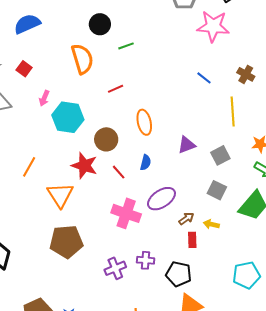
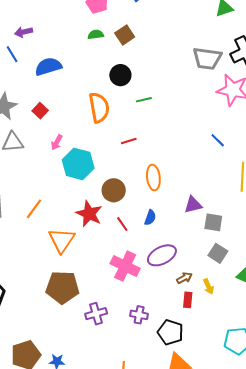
gray square: (220, 155) -> (213, 222), moved, turned 30
yellow arrow: (211, 224) -> (209, 286), turned -133
purple cross: (115, 268) -> (96, 314), moved

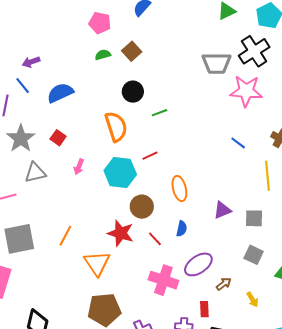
cyan hexagon: (78, 164) -> (120, 172), moved
gray square: (213, 222) -> (254, 218), moved
yellow arrow: (209, 286) -> (252, 300), moved
red rectangle: (188, 300) -> (204, 309), moved

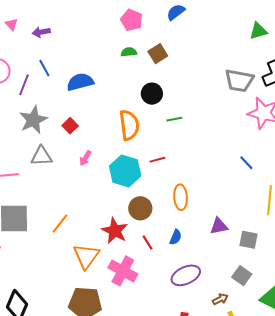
purple arrow: (31, 62) -> (41, 32), moved
pink cross: (163, 280) -> (123, 271), moved
brown arrow: (224, 284) -> (220, 299), moved

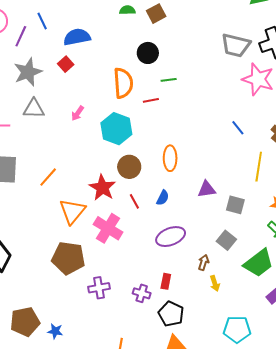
red square: (70, 126) -> (66, 64), moved
red line: (157, 160) -> (151, 100), moved
brown arrow: (220, 299) -> (203, 262), turned -49

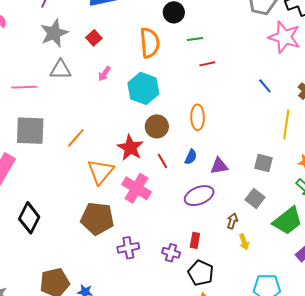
red square: (66, 64) -> (94, 38), moved
red line: (151, 100) -> (207, 64), moved
purple triangle: (207, 189) -> (219, 166), moved

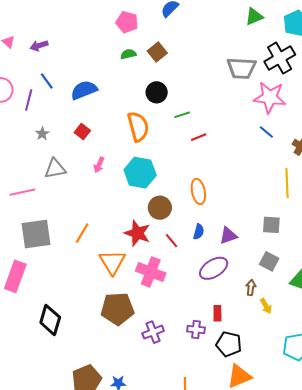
gray star: (54, 33) -> (42, 134), size x0.5
blue line: (265, 86) -> (266, 132), moved

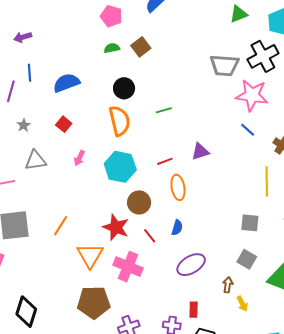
blue line: (47, 81) -> (30, 73), turned 30
black circle: (157, 92) -> (124, 88), moved
red line: (199, 137) -> (165, 161), moved
purple triangle: (228, 236) -> (200, 152), moved

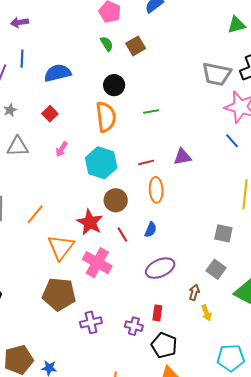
green semicircle: (112, 48) -> (107, 44), turned 63

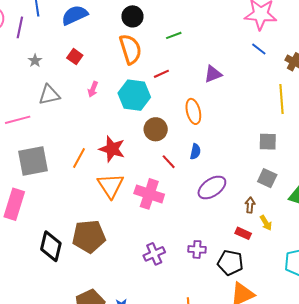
red line: (146, 162) -> (161, 74), moved
red star: (90, 222) -> (112, 149), moved
brown pentagon: (59, 294) -> (89, 236), moved
red rectangle: (157, 313) -> (243, 233), moved, turned -63

